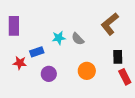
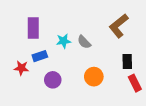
purple rectangle: (14, 26) -> (33, 28), moved

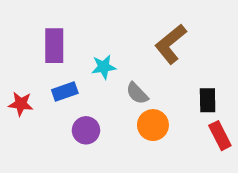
brown L-shape: (119, 26) -> (171, 44), moved
gray semicircle: (84, 42) -> (137, 93), moved
red star: (21, 68) -> (21, 104), moved

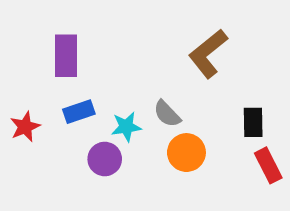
cyan star: (104, 67) -> (126, 127), moved
red star: (21, 104) -> (25, 127), turned -30

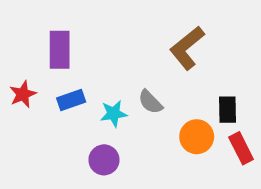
red star: (25, 127) -> (23, 94), moved
orange circle: (186, 153) -> (197, 137), moved
purple circle: (105, 159) -> (104, 160), moved

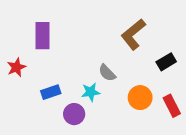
blue rectangle: (71, 100) -> (51, 92), moved
black rectangle: (228, 110) -> (166, 62), moved, turned 60
cyan star: (114, 114) -> (91, 92), moved

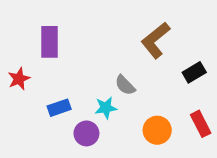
orange circle: (140, 98) -> (157, 130), moved

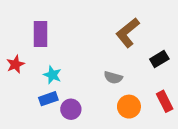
gray semicircle: (125, 85) -> (113, 78), moved, turned -30
blue rectangle: (59, 108) -> (48, 99), moved
cyan star: (106, 108) -> (52, 75), moved, turned 30

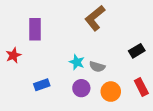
brown L-shape: (128, 33) -> (95, 18), moved
cyan star: (52, 75) -> (77, 62), moved
purple circle: (71, 109) -> (81, 88), moved

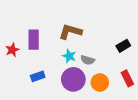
brown L-shape: (95, 18) -> (70, 32), moved, turned 55
purple rectangle: (35, 29) -> (34, 40), moved
purple circle: (81, 88) -> (73, 79), size x1.5

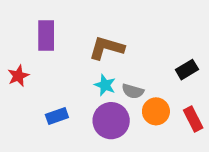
purple rectangle: (34, 40) -> (46, 36), moved
orange circle: (100, 82) -> (156, 111), moved

